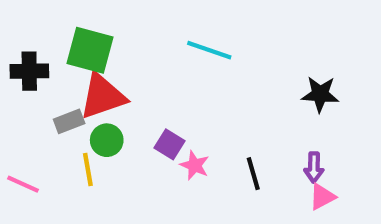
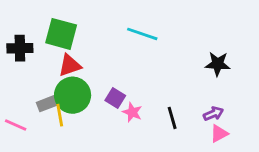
red triangle: (103, 96) -> (70, 65), size x0.7
gray rectangle: (69, 121) -> (47, 104), moved
green circle: (107, 140) -> (73, 95), size x1.6
purple arrow: (314, 167) -> (213, 114), turned -114

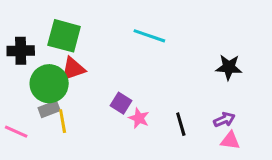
green circle: (73, 95) -> (49, 84), moved
pink triangle: (219, 134) -> (230, 141), turned 36

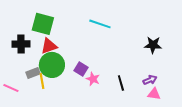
black cross: (21, 51) -> (21, 44), moved
green circle: (49, 84) -> (52, 65), moved

